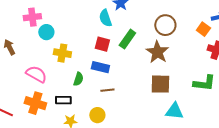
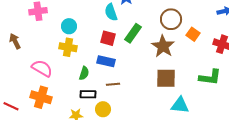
orange square: (203, 29) -> (193, 34), moved
cyan circle: (46, 32) -> (69, 26), moved
black rectangle: (63, 100) -> (88, 94), moved

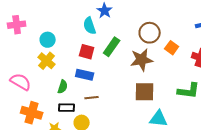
brown star: (163, 46) -> (142, 60), turned 30
yellow cross: (68, 47) -> (47, 61), turned 30
orange cross: (41, 97) -> (32, 113), moved

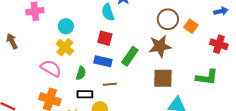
green rectangle: (112, 47) -> (130, 56), moved
orange square: (172, 48) -> (191, 26), moved
pink semicircle: (21, 82) -> (51, 68), moved

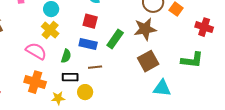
brown square: (163, 78) -> (148, 61), turned -30

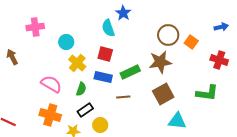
yellow cross: (50, 30) -> (77, 63), moved
green rectangle: (115, 39) -> (130, 72), turned 30
brown line: (95, 67) -> (123, 97), moved
black rectangle: (70, 77) -> (85, 110), turned -35

